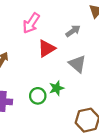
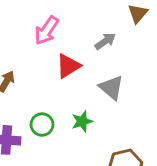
green circle: (38, 96) -> (42, 125), moved

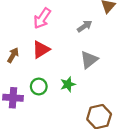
red triangle: (68, 66) -> (41, 50), moved
gray triangle: (111, 88) -> (89, 60), turned 42

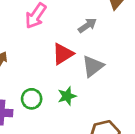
red triangle: (41, 50) -> (63, 54), moved

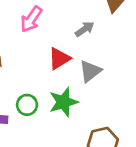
green star: (67, 96) -> (64, 102), size x1.5

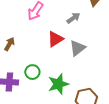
green star: (64, 102) -> (58, 84), moved

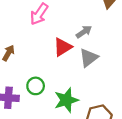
gray arrow: (73, 18) -> (84, 32), moved

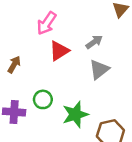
red triangle: (63, 47) -> (59, 51), moved

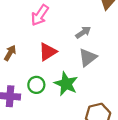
red triangle: (59, 51) -> (48, 52), moved
green star: (75, 114) -> (66, 84), moved, turned -30

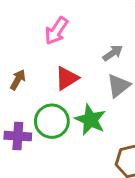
green circle: (36, 85) -> (52, 121), size x1.5

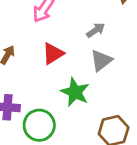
green circle: (52, 121) -> (39, 125), moved

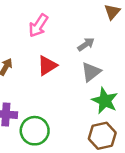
green star: (75, 92) -> (105, 101), moved

